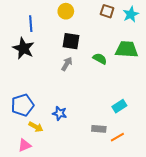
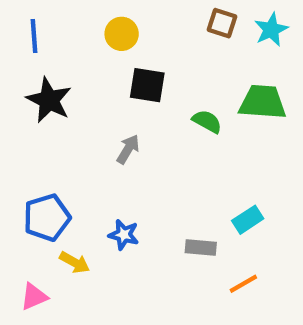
yellow circle: (66, 11) -> (122, 34), moved
blue line: (31, 24) -> (34, 36), moved
gray arrow: (67, 64) -> (128, 149), moved
gray rectangle: (99, 129) -> (201, 247), moved
pink triangle: (25, 145) -> (34, 297), moved

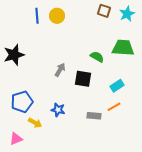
blue line: (34, 36) -> (37, 16), moved
black square: (147, 85) -> (83, 79), moved
black star: (49, 100) -> (14, 55), moved, turned 30
cyan rectangle: (248, 220) -> (117, 86), moved
orange line: (243, 284) -> (114, 107), moved

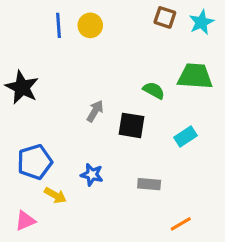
black star: (14, 55) -> (22, 87), turned -30
orange line: (114, 107) -> (181, 224), moved

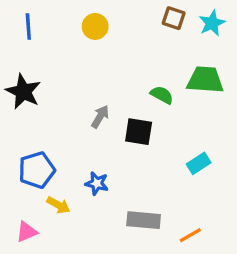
blue line: (59, 25) -> (28, 26), moved
cyan rectangle: (186, 137) -> (199, 163), moved
gray rectangle: (149, 184) -> (144, 220), moved, size x1.4

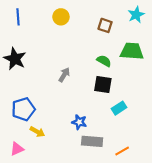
brown square: (174, 18) -> (105, 25), moved
black square: (139, 132) -> (103, 84), moved
cyan rectangle: (199, 163) -> (119, 108), moved
blue star: (97, 183) -> (79, 122), moved

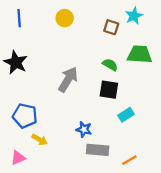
cyan star: (136, 15) -> (134, 16), moved
gray arrow: (64, 75) -> (68, 79), size x1.6
blue pentagon: (23, 109) -> (25, 116), turned 30

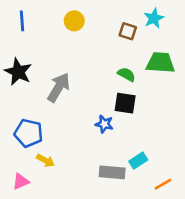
gray arrow: (68, 79) -> (59, 87), moved
cyan rectangle: (126, 115) -> (138, 161), moved
blue star: (84, 129) -> (104, 124), moved
orange line: (129, 160) -> (163, 184), moved

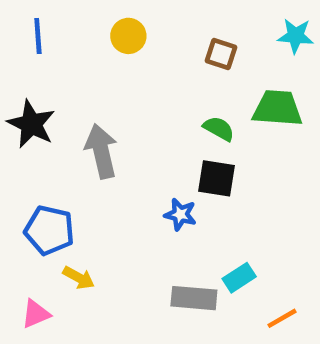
cyan star: (154, 18) -> (296, 36), moved, turned 30
gray arrow: (59, 87) -> (101, 151), turned -44

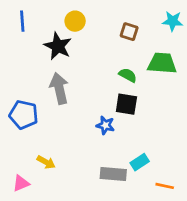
black star: (31, 124) -> (58, 46), moved
blue pentagon: (49, 230) -> (24, 115), moved
orange line: (282, 318) -> (165, 186), turned 42

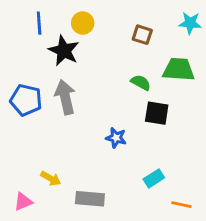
blue line: (22, 21) -> (39, 23), moved
black square: (126, 104) -> (157, 113), moved
blue pentagon: (24, 115) -> (26, 100), moved
gray rectangle: (113, 174) -> (90, 199), moved

